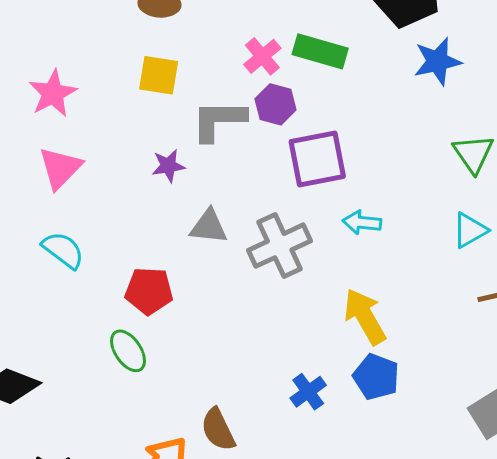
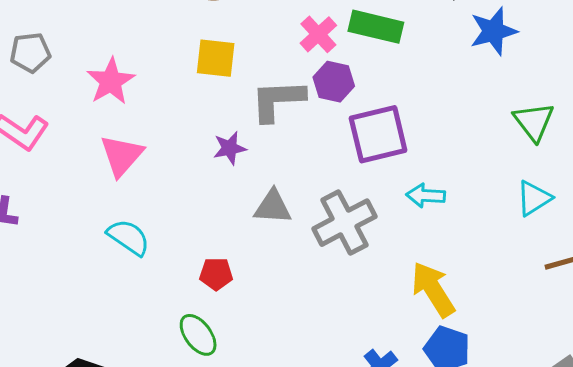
red pentagon: (149, 291) -> (216, 274), size x0.7

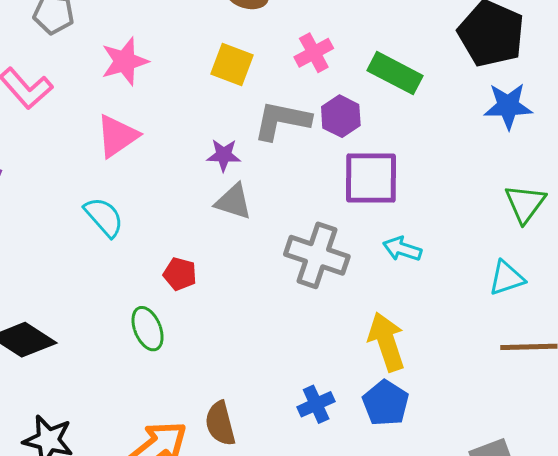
pink cross: (318, 34) -> (314, 53), moved
gray triangle: (273, 207) -> (233, 202), moved
gray cross: (344, 223) -> (317, 255), turned 32

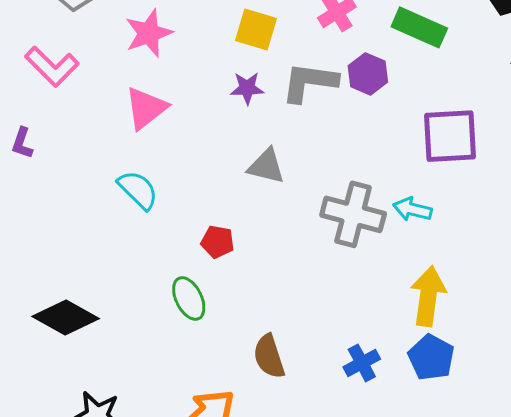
purple star: (224, 155) -> (247, 88), moved
purple square: (371, 178) -> (450, 136), moved
cyan arrow: (402, 249) -> (412, 209), moved
yellow arrow: (387, 342) -> (428, 296), turned 30
brown semicircle: (220, 423) -> (269, 356), moved

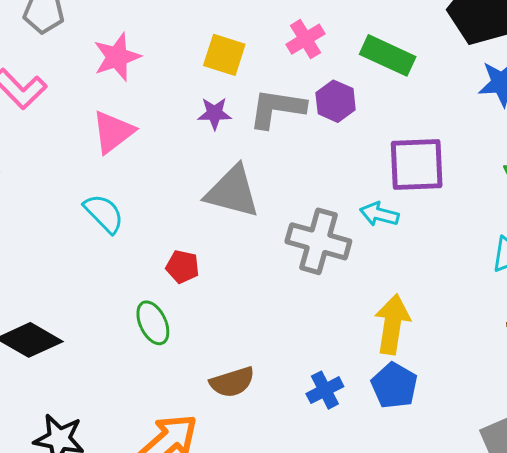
gray triangle: (266, 166) -> (232, 192), size x1.5
cyan arrow: (412, 209) -> (379, 214), moved
brown semicircle: (269, 356) -> (232, 382), turned -90

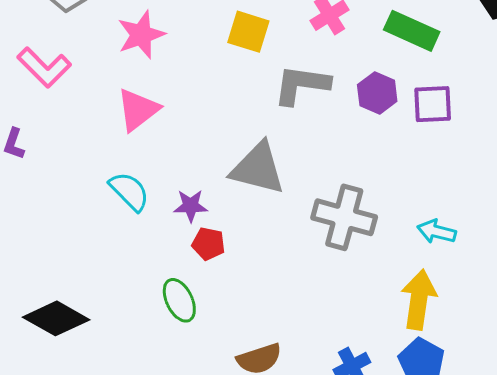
purple hexagon: (336, 101) -> (377, 93), moved
purple star: (215, 113) -> (191, 206), moved
purple square: (417, 165) -> (433, 104), moved, size x0.7
cyan arrow: (379, 214) -> (437, 232), moved

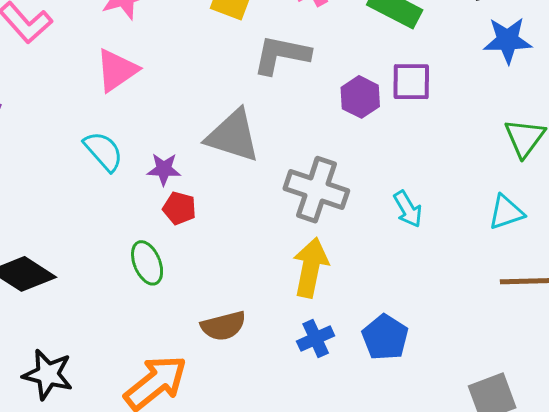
purple hexagon: (377, 93) -> (360, 97), moved
cyan arrow: (437, 232) -> (408, 209), turned -138
yellow arrow: (419, 300) -> (311, 267), moved

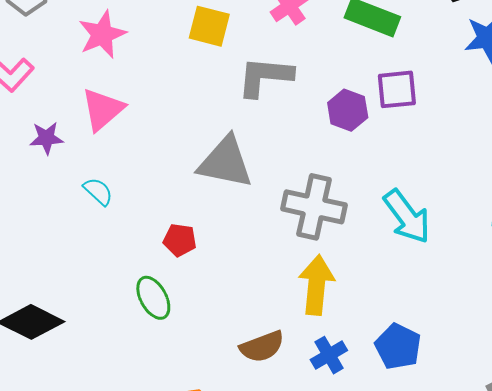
cyan semicircle: (103, 151) -> (98, 191), size x0.7
purple star: (164, 169) -> (46, 138), moved
cyan arrow: (408, 209) -> (407, 217), size x1.5
brown semicircle: (223, 326) -> (262, 347), moved

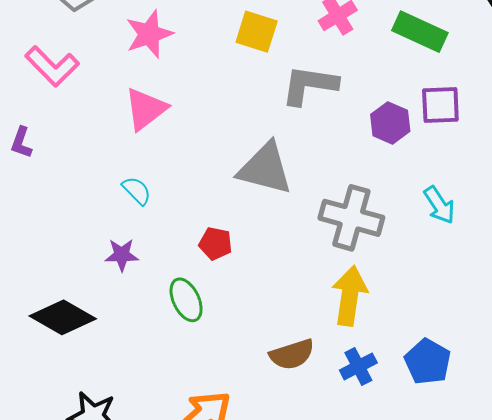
purple star: (46, 138) -> (122, 255), moved
cyan arrow: (407, 217) -> (439, 205), moved, size x0.7

